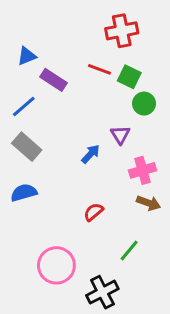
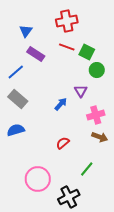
red cross: (122, 31) -> (67, 21), moved
blue triangle: (27, 56) -> (26, 31), moved, turned -32

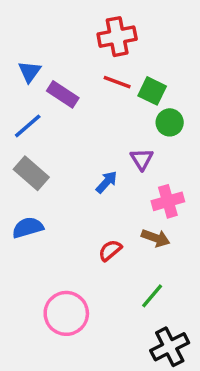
blue triangle: (26, 31) -> (29, 72), moved
brown arrow: (100, 137) -> (156, 238), moved
black cross: (69, 197) -> (170, 347), moved

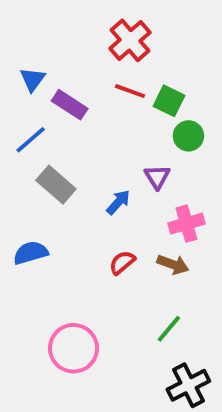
red cross: (117, 37) -> (130, 40), turned -30
gray rectangle: (31, 173) -> (56, 185), moved
red semicircle: (110, 250) -> (122, 262), moved

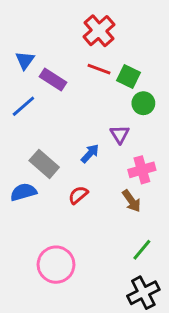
gray rectangle: (56, 185) -> (44, 164), moved
red semicircle: (122, 262) -> (78, 195), moved
brown arrow: (173, 264) -> (132, 201), turned 35
green line: (169, 329) -> (142, 250), moved

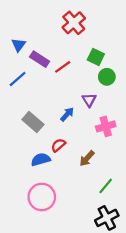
red line: (99, 69) -> (63, 67), moved, turned -56
blue semicircle: (23, 192) -> (41, 159), moved
brown arrow: (132, 201) -> (87, 158), moved, turned 77

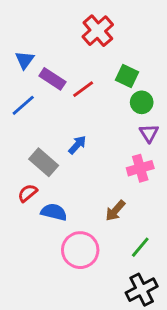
purple triangle: (89, 100) -> (149, 133), moved
blue arrow: (67, 114) -> (77, 145), moved
red semicircle: (58, 145) -> (28, 193), moved
blue semicircle: (41, 159) -> (54, 212), turned 30
pink circle: (42, 197) -> (80, 250), moved

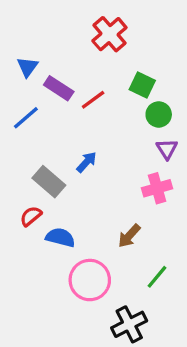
black cross: (142, 290) -> (129, 324), moved

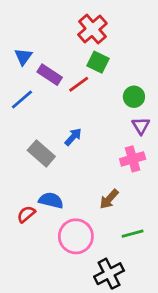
green square: (142, 85) -> (98, 62), moved
red semicircle: (31, 216) -> (26, 214), moved
green line: (157, 277) -> (133, 234), turned 35

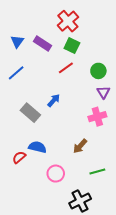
purple rectangle: (50, 75) -> (43, 43), moved
red line: (79, 84) -> (66, 68), moved
pink circle: (76, 236) -> (56, 174), size x0.7

